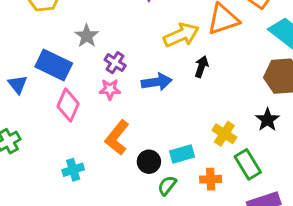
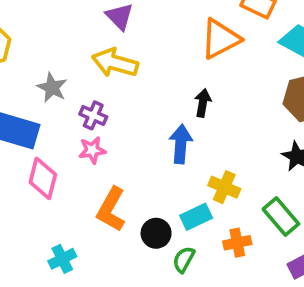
yellow arrow: (181, 35) -> (115, 63), moved, turned -132
blue arrow: (157, 82) -> (181, 144), moved, turned -68
yellow cross: (224, 134) -> (224, 187), moved

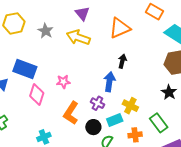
orange triangle: (220, 39) -> (120, 28), moved
gray star: (52, 88) -> (46, 31), moved
purple cross: (93, 115) -> (97, 103), moved

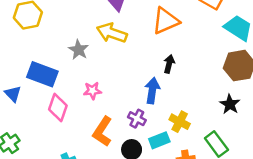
gray star: (46, 31) -> (79, 50), moved

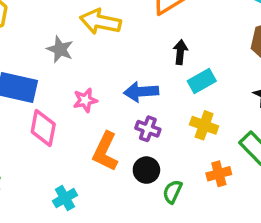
blue arrow: (152, 91) -> (141, 92), moved, turned -95
cyan rectangle: (159, 140) -> (202, 81), moved

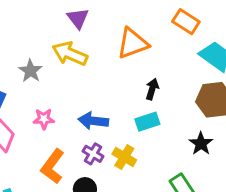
black arrow: (180, 52) -> (152, 89), moved
yellow cross: (204, 125) -> (124, 157), moved

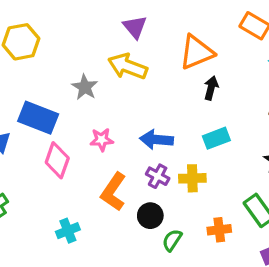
black arrow: (152, 89) -> (211, 88), moved
yellow cross: (124, 157) -> (192, 178), turned -30

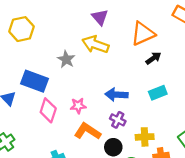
black arrow: (211, 88) -> (153, 58), turned 42
pink star: (102, 140) -> (78, 106), moved
yellow cross: (192, 178) -> (145, 137), moved
orange L-shape: (113, 192) -> (88, 131), turned 90

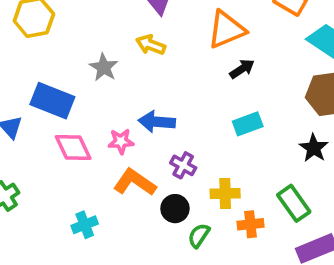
yellow arrow: (95, 44) -> (151, 45), size x0.7
blue arrow: (116, 95) -> (157, 122), moved
pink diamond: (48, 110) -> (73, 147), turned -45

